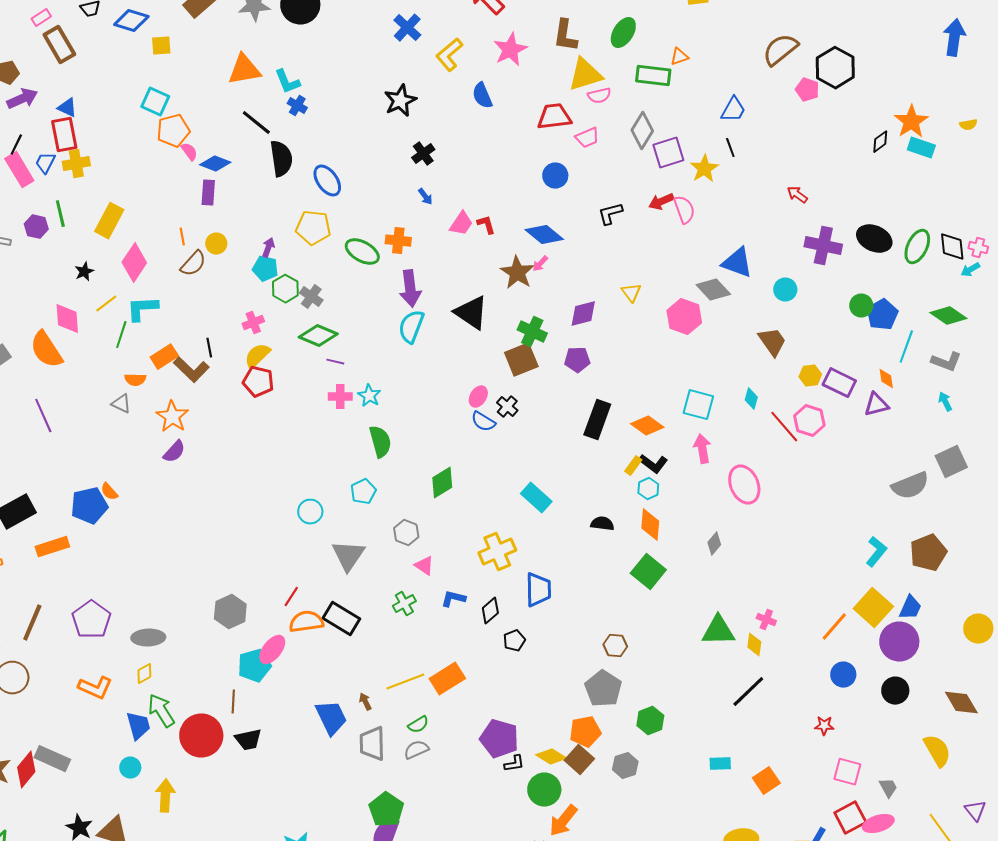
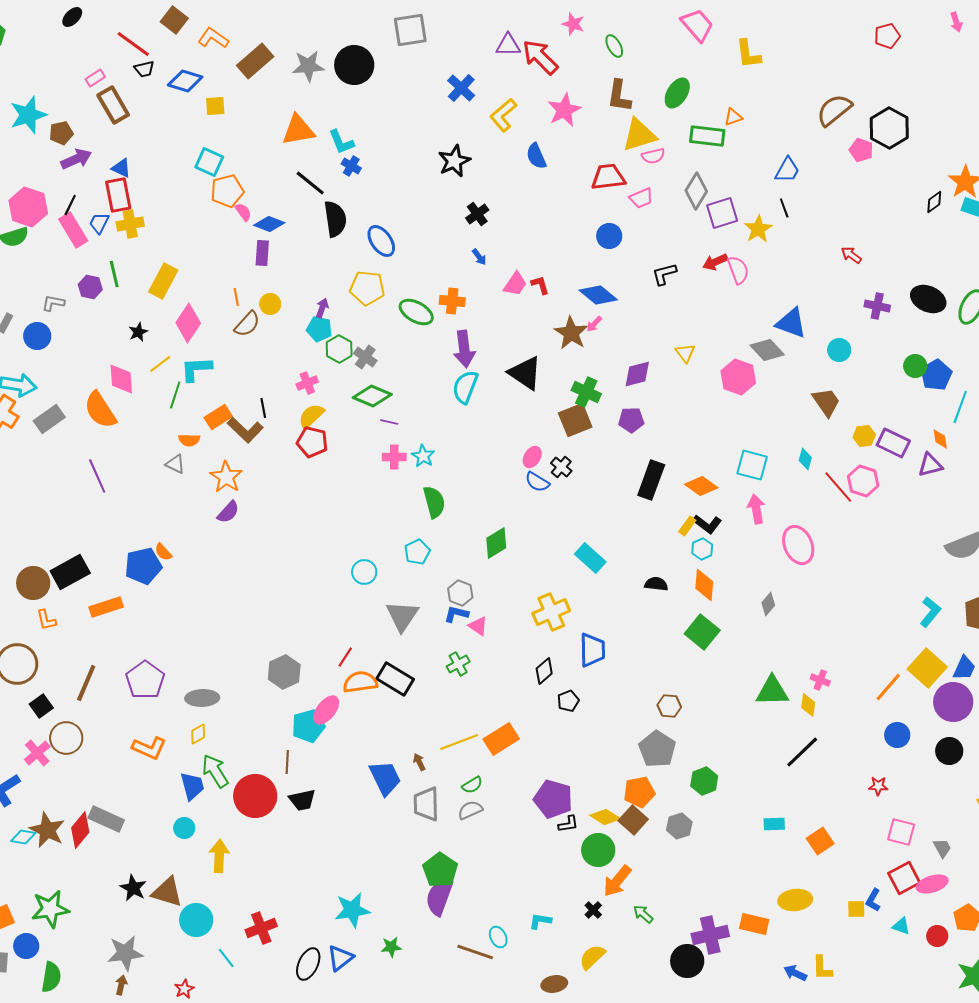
purple cross: (823, 246) -> (877, 306), size x0.7
blue L-shape: (453, 599) -> (456, 614), moved

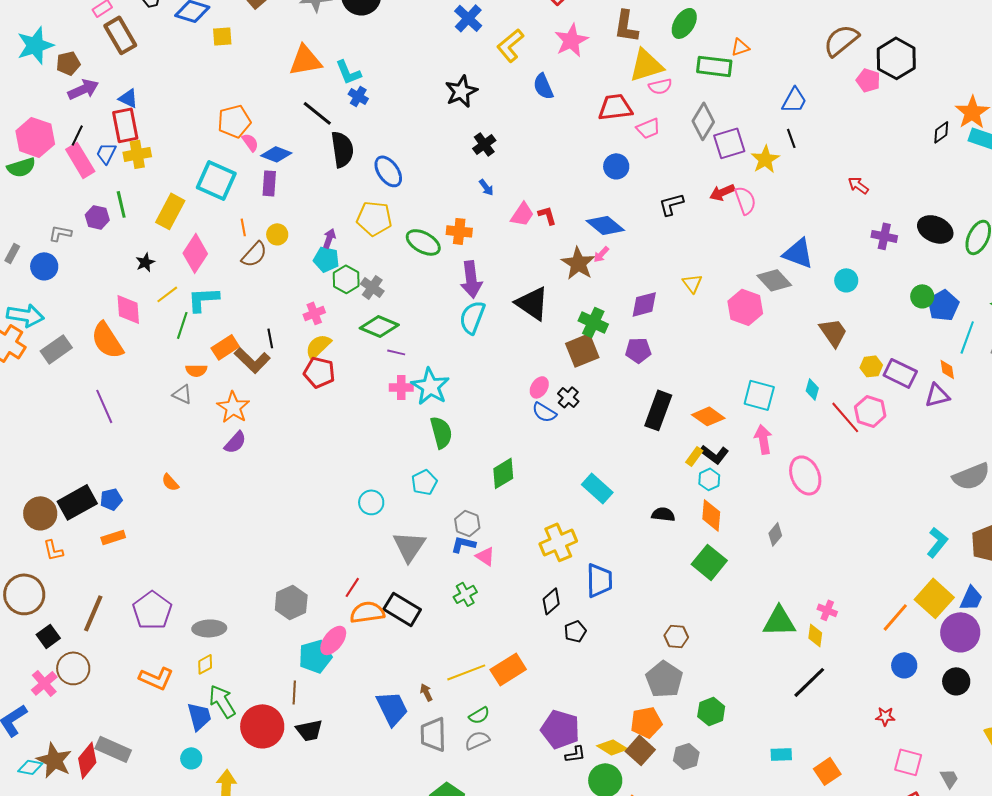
cyan square: (209, 162) -> (216, 180), moved, size x1.4
cyan star: (423, 456) -> (430, 386), size x1.6
blue pentagon: (143, 566) -> (111, 499), moved, size x0.6
orange rectangle: (106, 607) -> (113, 537), size x0.7

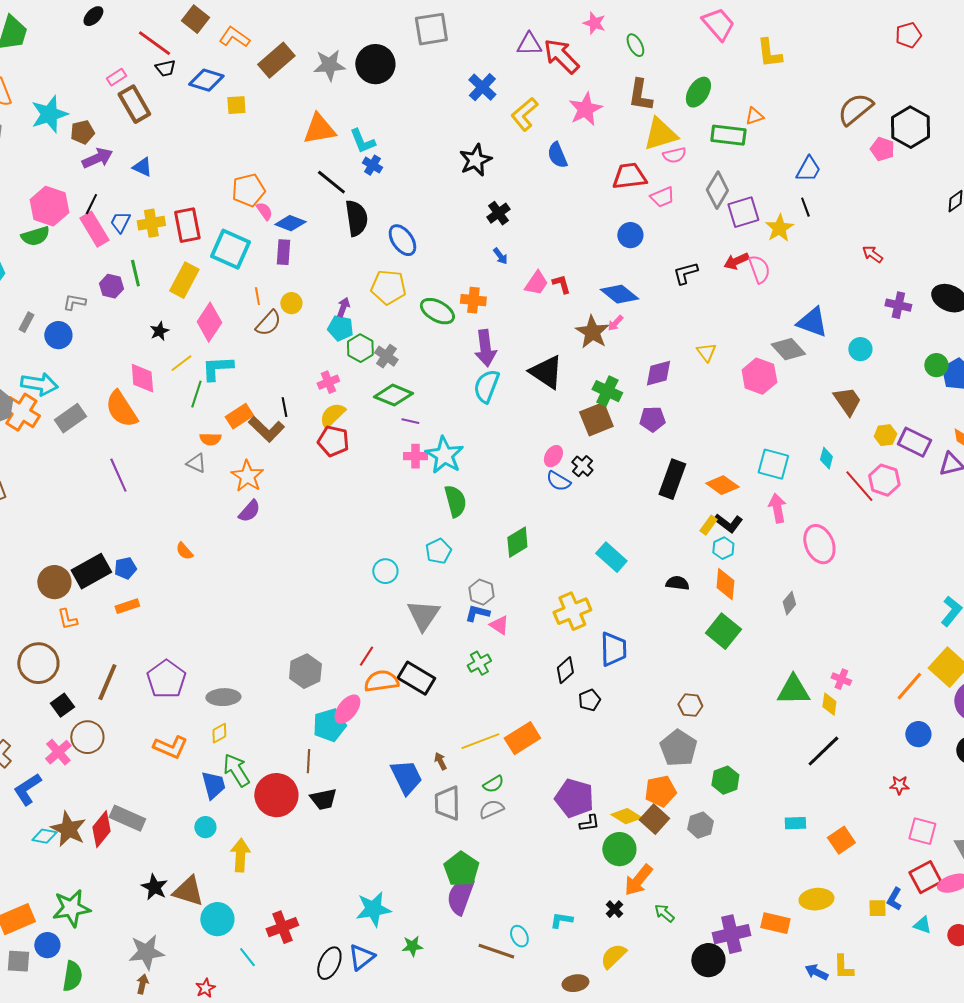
red rectangle: (125, 125) -> (187, 225), moved

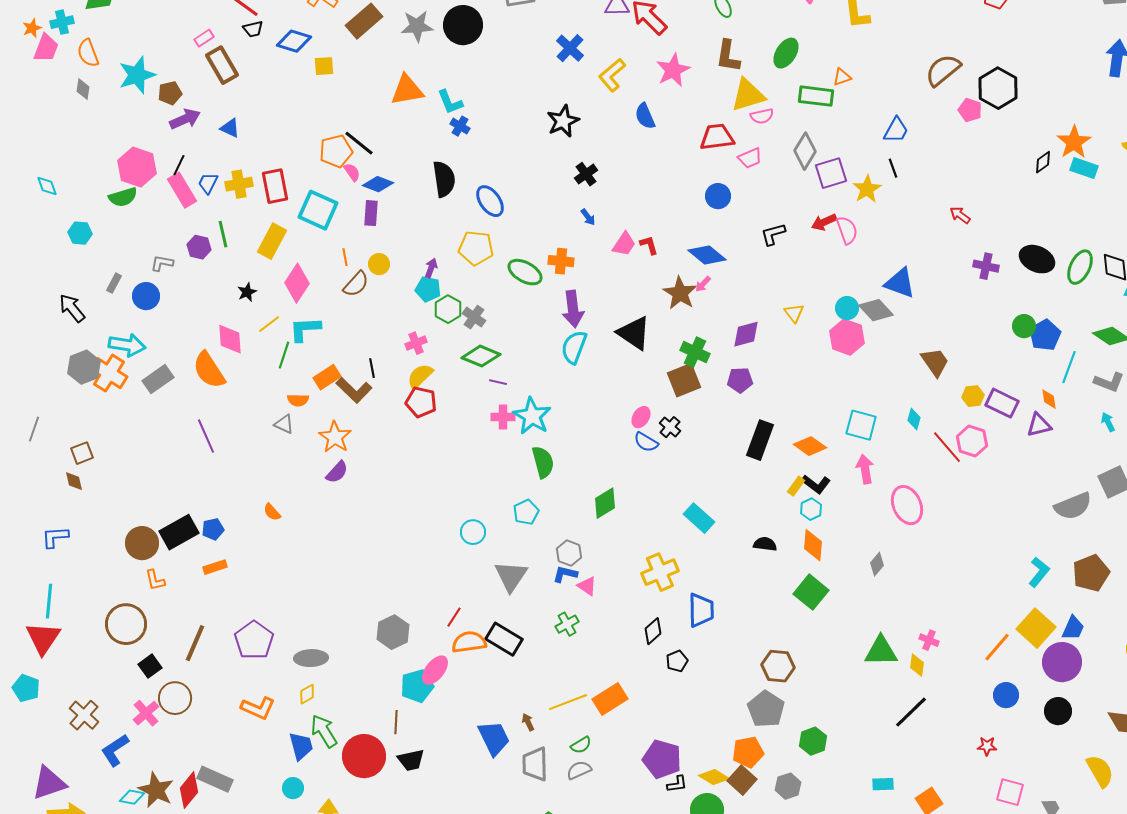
black line: (331, 182) -> (359, 143), moved
cyan circle: (860, 349) -> (847, 308), moved
brown hexagon: (690, 705) -> (778, 666), size x1.4

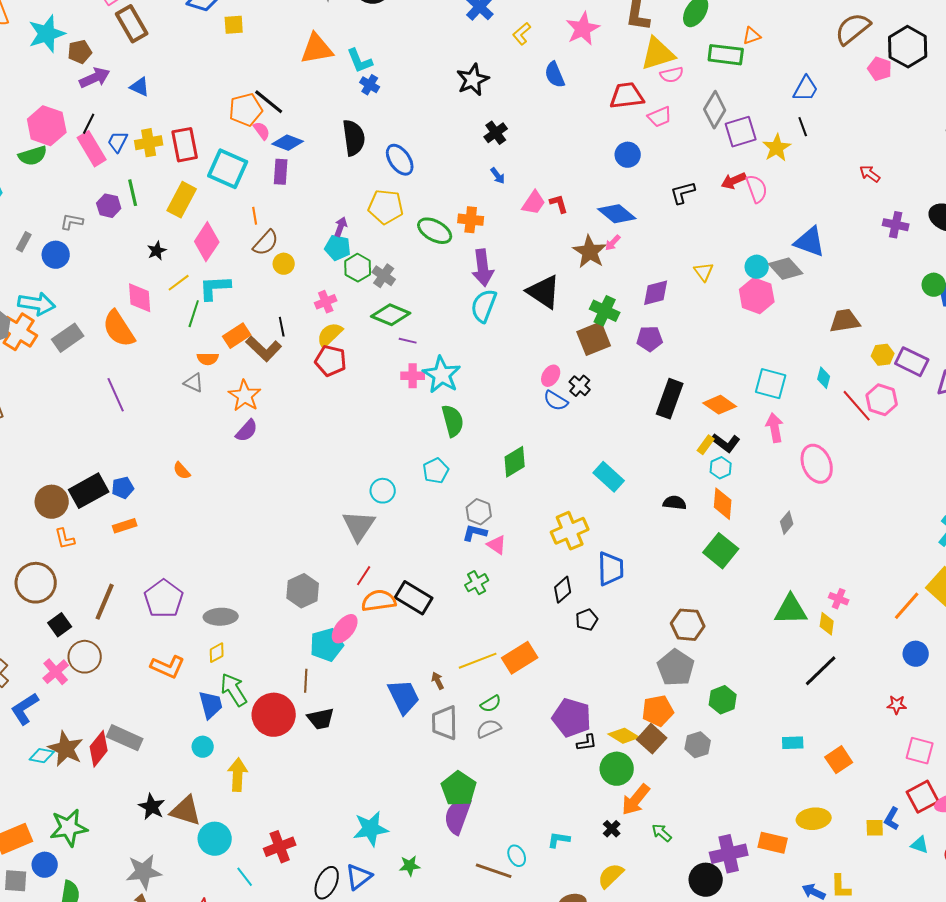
yellow L-shape: (612, 75) -> (522, 34), size x0.7
yellow circle: (379, 264) -> (284, 264), moved
brown trapezoid: (935, 362) -> (845, 321), turned -64
gray triangle: (511, 576) -> (359, 526), moved

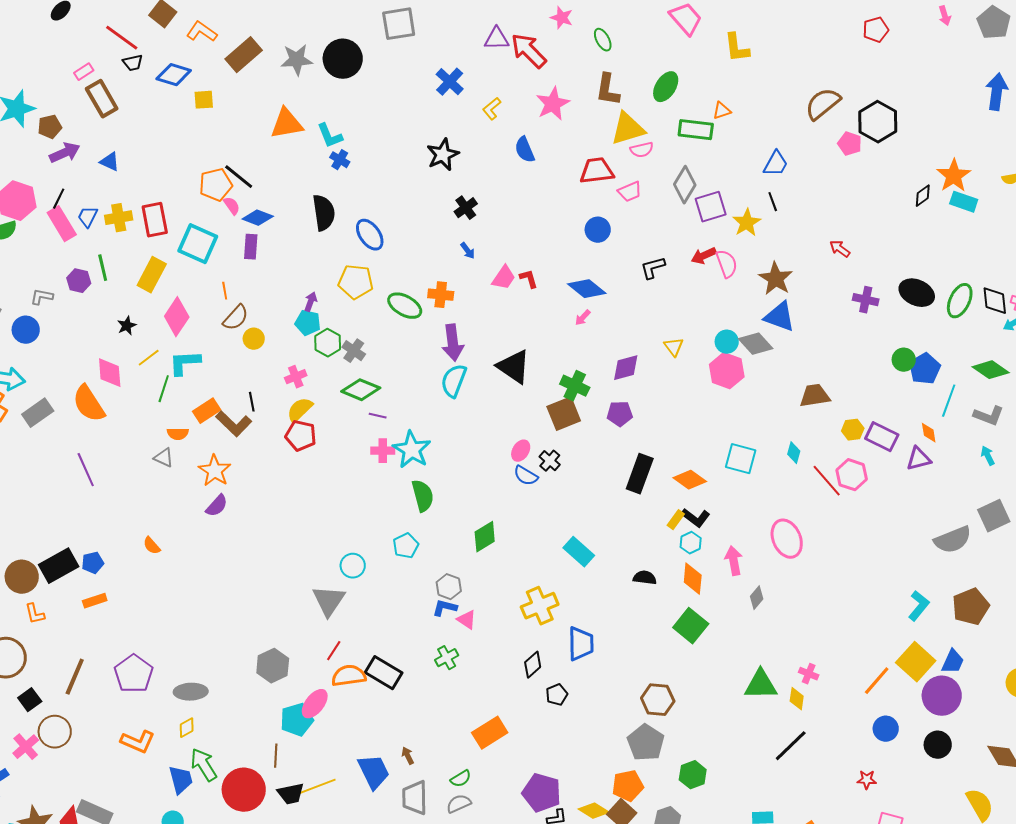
brown star: (590, 252) -> (776, 279), moved
pink arrow: (775, 428) -> (734, 561), moved
yellow line: (478, 661) -> (317, 787), moved

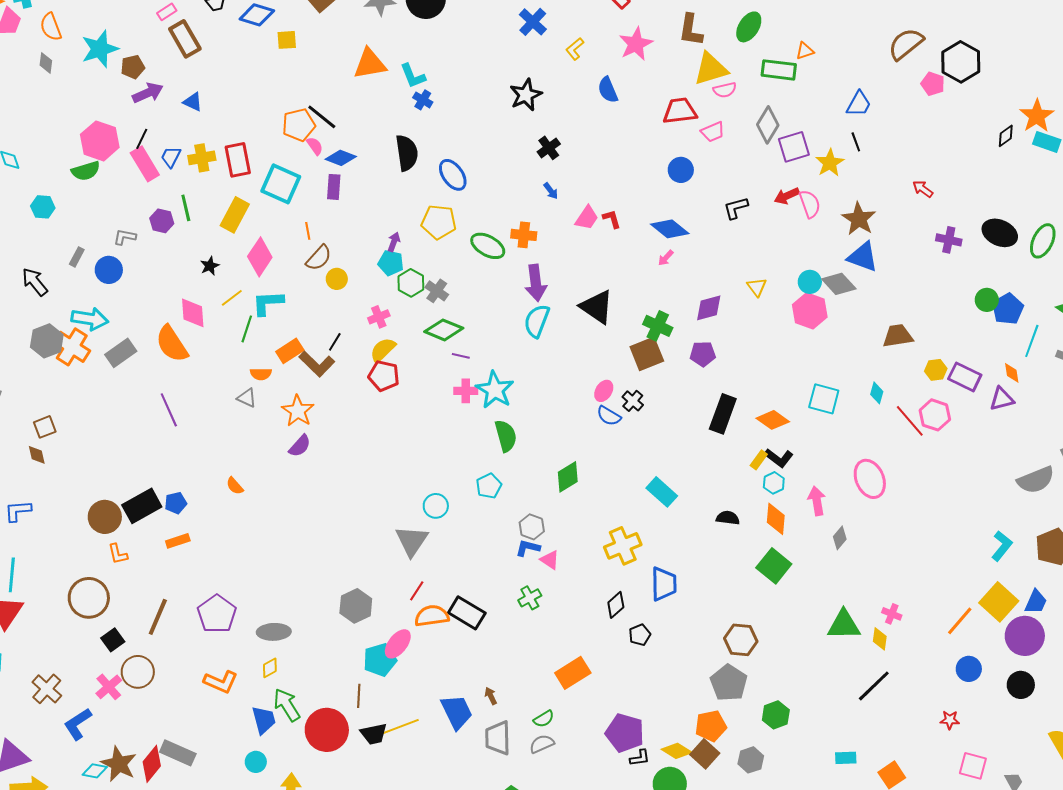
black line: (252, 402) -> (335, 342), turned 42

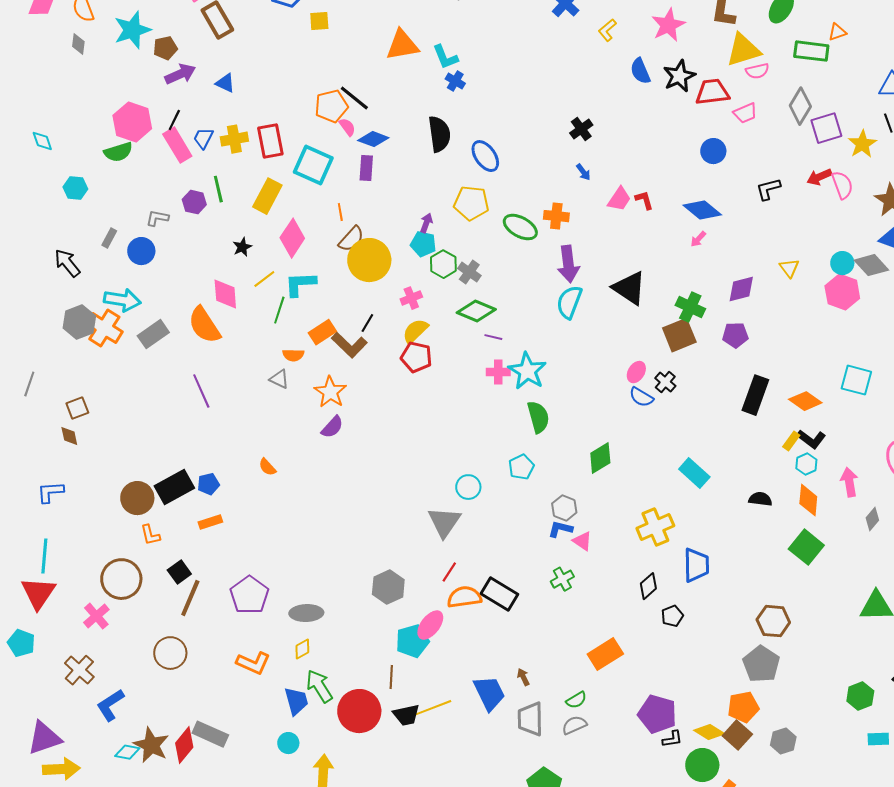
black star: (526, 95) -> (679, 76), moved
yellow circle: (337, 279) -> (369, 260), size x2.0
black square: (113, 640) -> (179, 572), moved
pink cross: (109, 687) -> (96, 616), moved
green hexagon: (776, 715) -> (860, 696), moved

